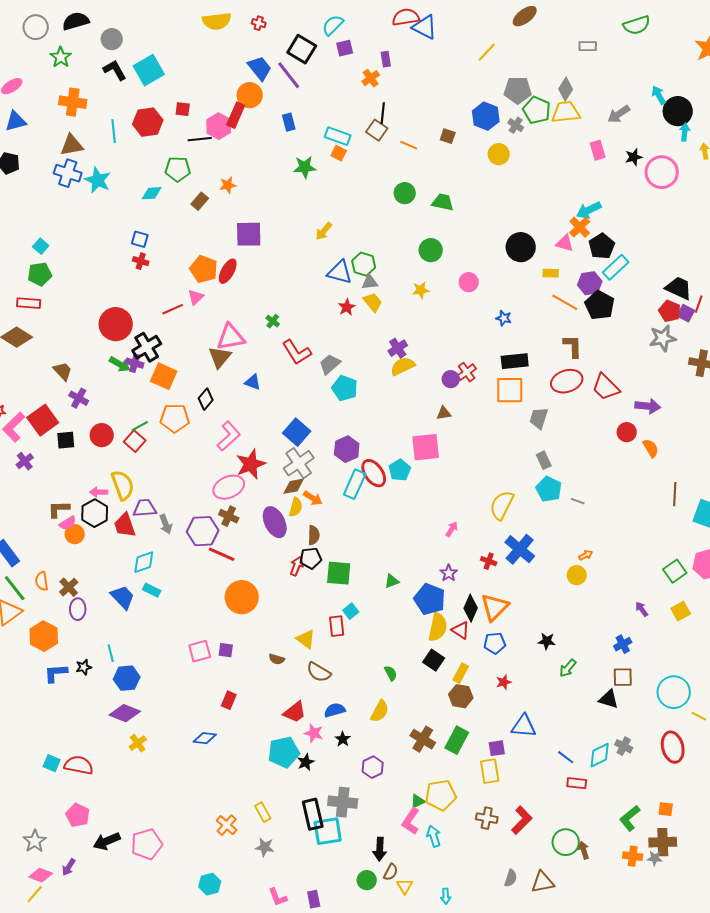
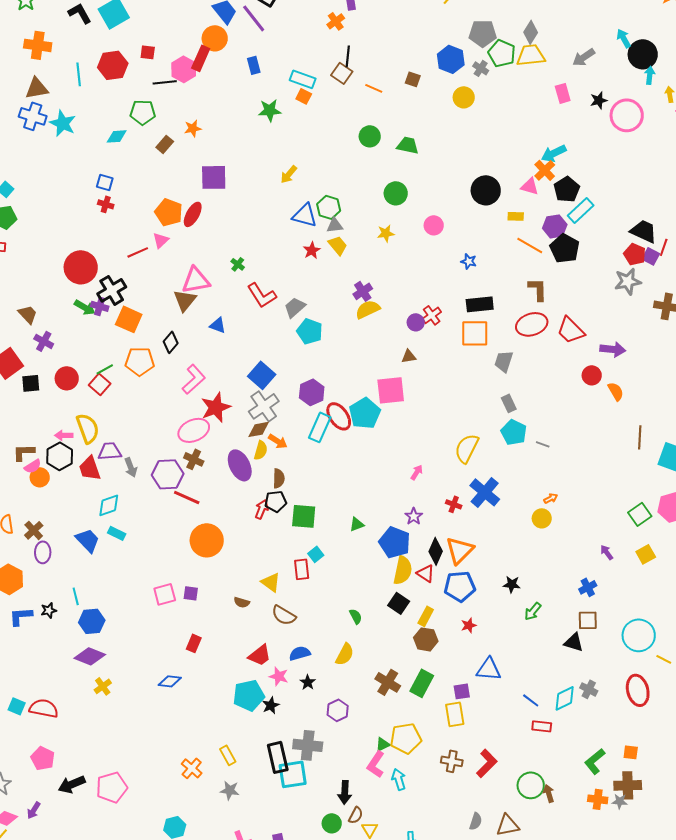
cyan pentagon: (400, 470) -> (365, 413), size x1.4
blue pentagon: (495, 643) -> (460, 586), size x1.4

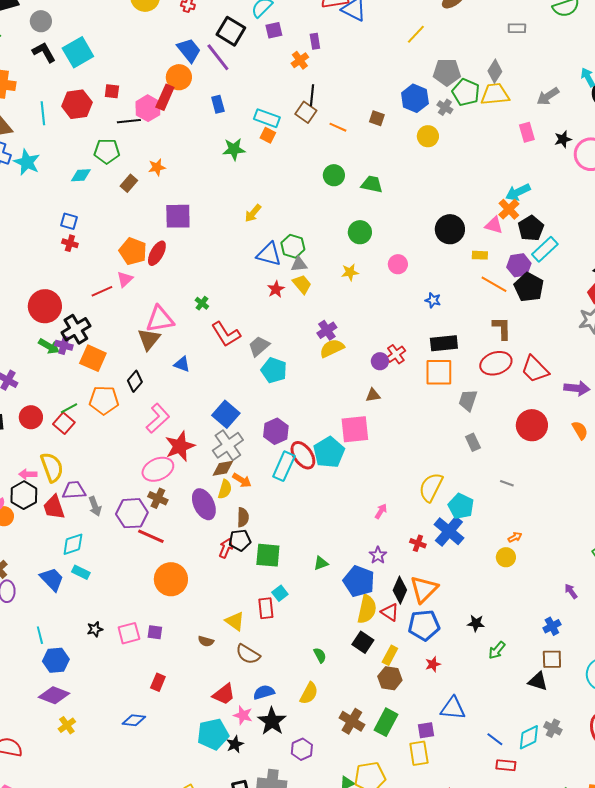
red circle: (592, 375) -> (532, 425), moved, size x1.6
cyan pentagon: (514, 432) -> (461, 506), moved
black star: (49, 610) -> (95, 629), moved
black star: (308, 682) -> (272, 721), size x1.8

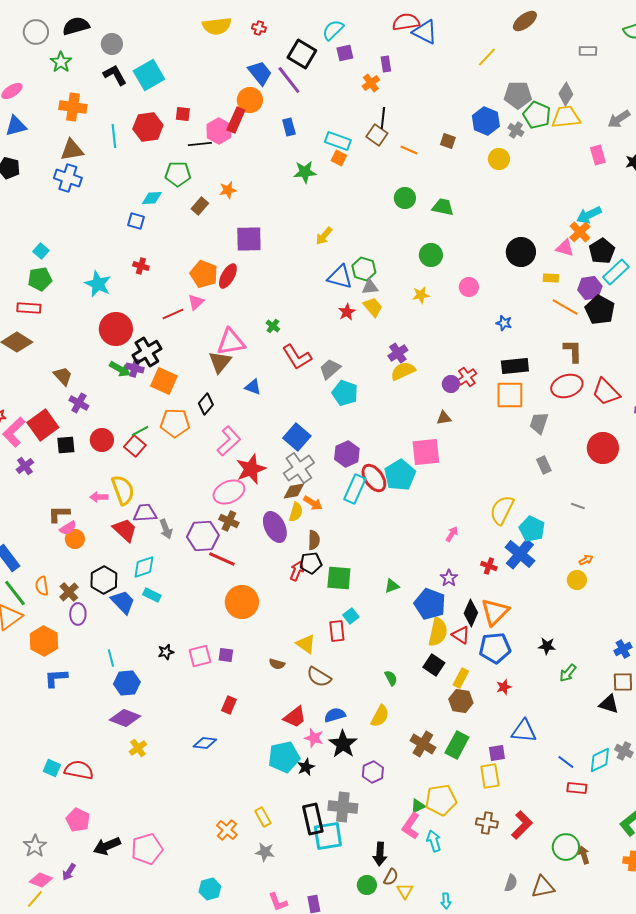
cyan star: (27, 162) -> (98, 284), moved
blue square: (69, 221) -> (136, 221), moved
black hexagon: (24, 495) -> (104, 580), moved
red trapezoid: (54, 507) -> (125, 530), turned 152

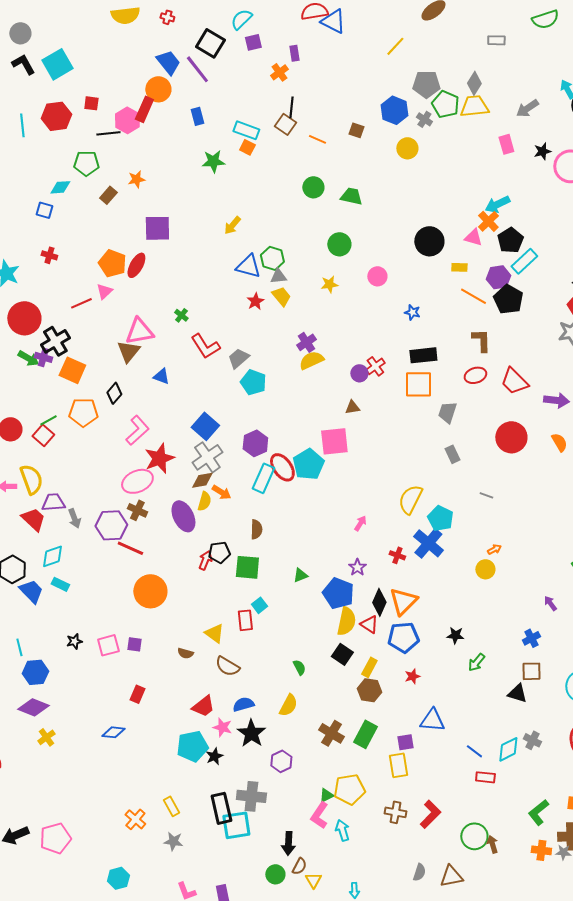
red ellipse: (567, 386) -> (475, 375), size x0.7
brown semicircle: (314, 540) -> (256, 529), moved

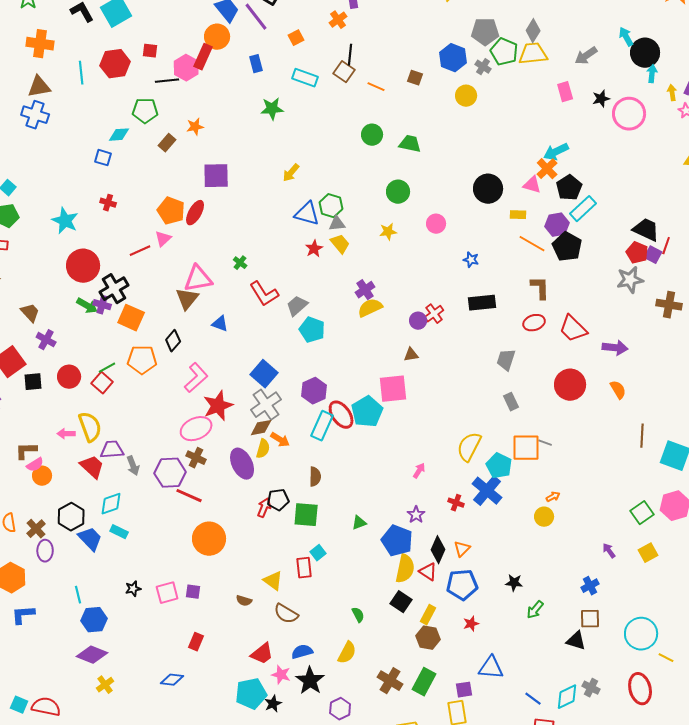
orange square: (247, 147) -> (296, 38), moved, turned 35
orange square: (418, 384) -> (526, 448), moved
orange triangle: (403, 601) -> (462, 549), size x0.6

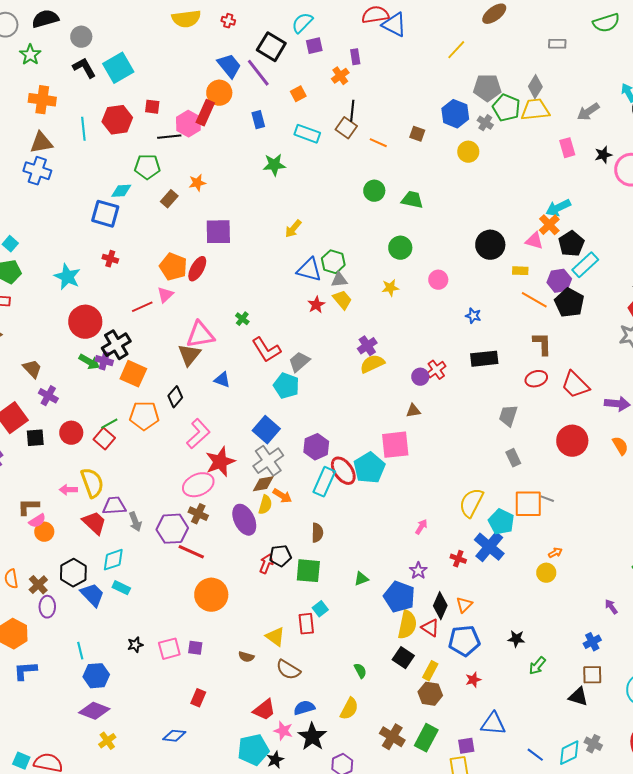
blue square: (103, 158) -> (105, 214), size x1.6
cyan pentagon: (312, 330) -> (286, 386), moved

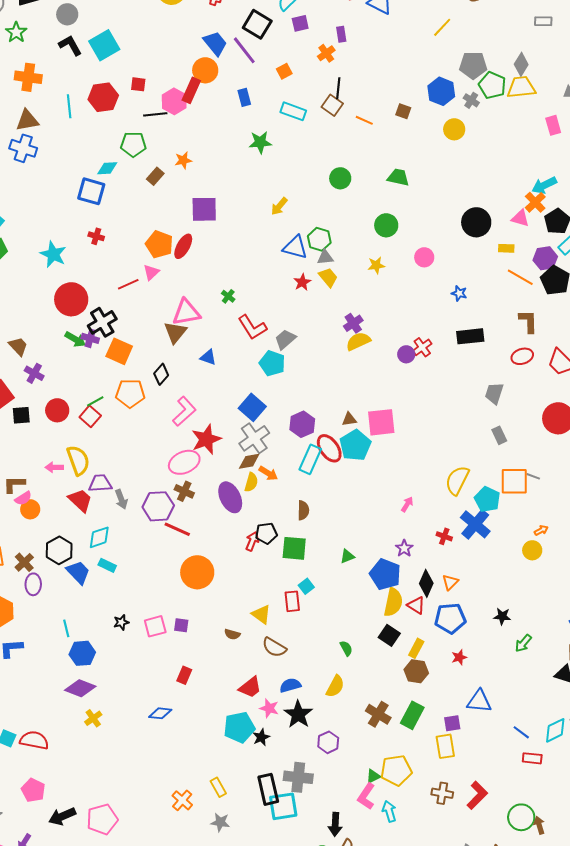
green circle: (374, 191) -> (340, 178), moved
brown triangle: (413, 411) -> (349, 419), moved

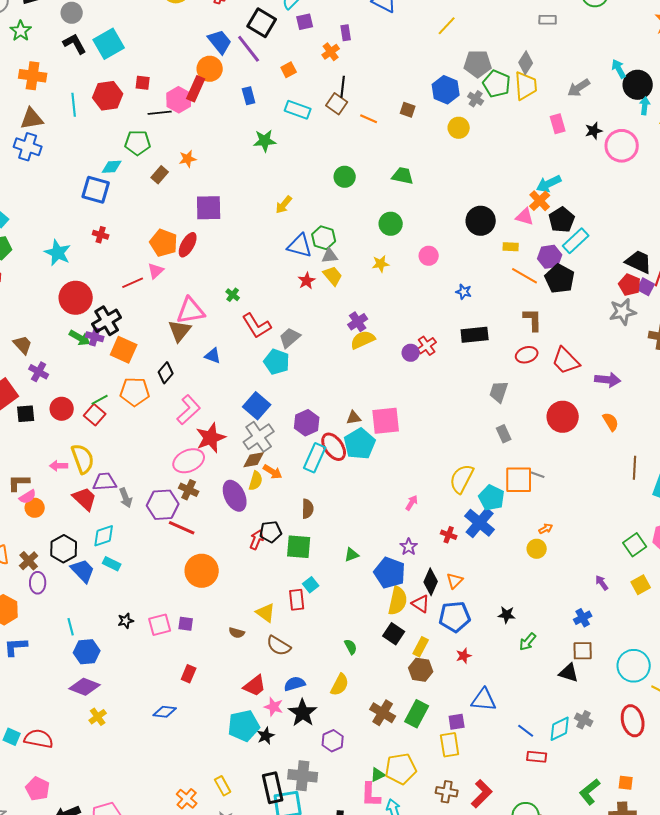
yellow trapezoid: (521, 87) -> (526, 86), turned 92
pink L-shape: (366, 796) -> (371, 795), turned -32

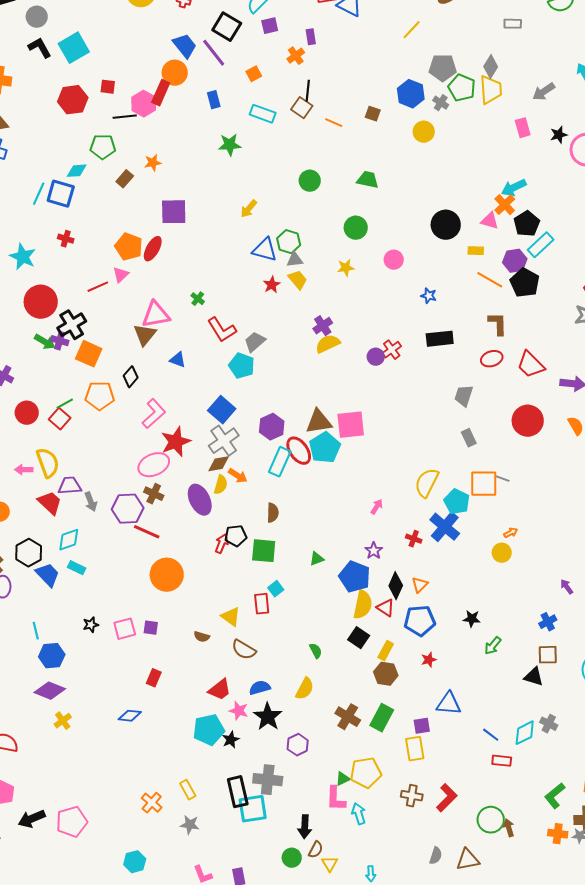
cyan line: (74, 105) -> (39, 194), moved, turned 30
brown triangle: (354, 418) -> (319, 422), size x1.8

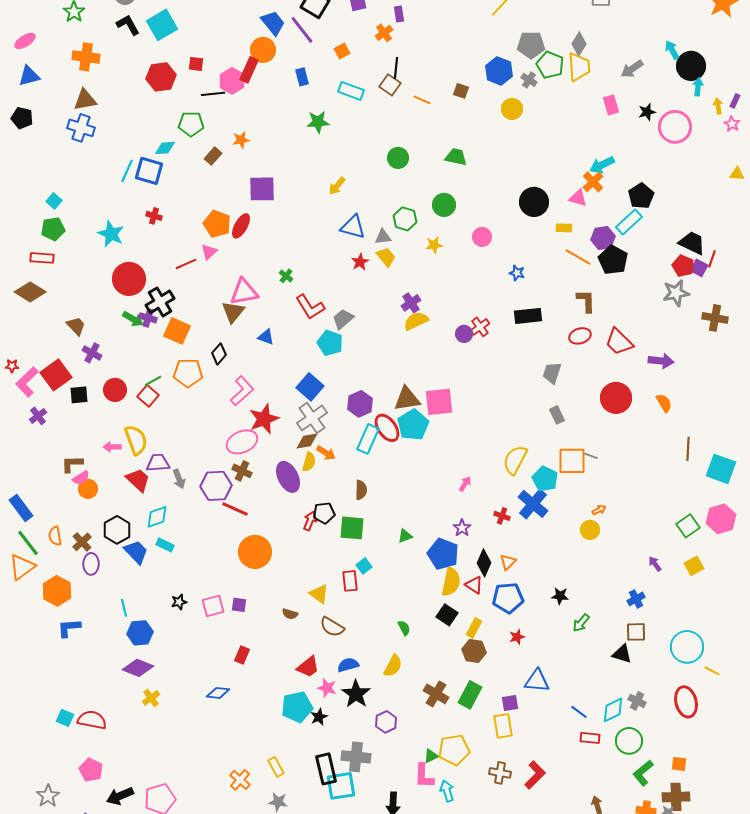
black pentagon: (527, 224) -> (641, 196), moved
green hexagon: (289, 242) -> (405, 219), moved
green circle: (491, 820) -> (629, 741), moved

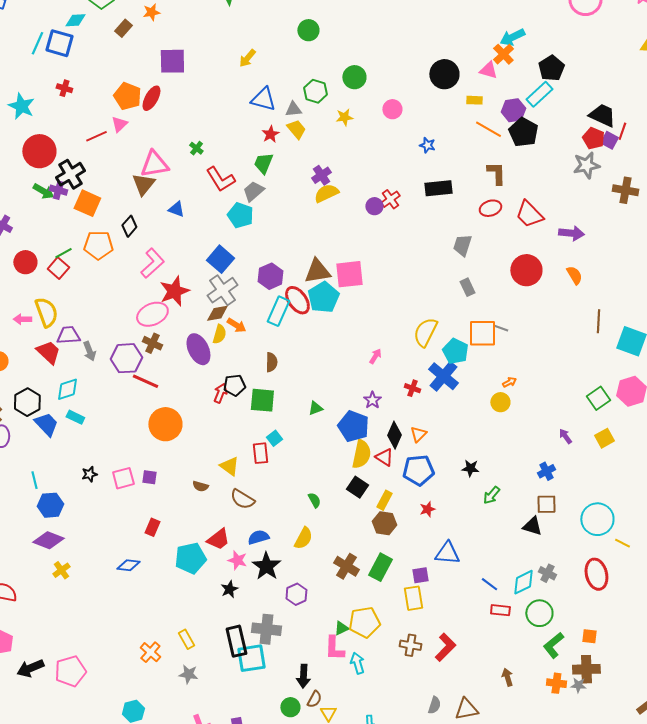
green trapezoid: (456, 157) -> (263, 163), moved, turned -80
cyan pentagon: (297, 707) -> (190, 558), moved

